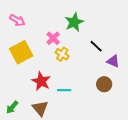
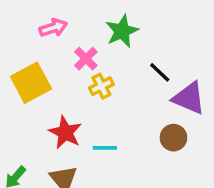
pink arrow: (17, 20) -> (53, 28), moved, turned -49
yellow cross: (62, 54) -> (101, 86), turned 32
purple triangle: (113, 61) -> (189, 98), size x1.5

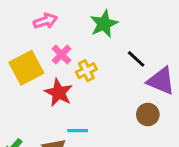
pink cross: (86, 59) -> (61, 55), moved
red star: (65, 132) -> (59, 93), moved
cyan line: (105, 148) -> (78, 131), moved

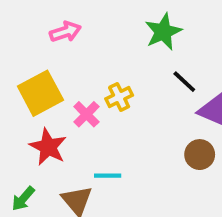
green star: (104, 24) -> (163, 32), moved
pink cross: (61, 55) -> (86, 114), moved
red star: (59, 93) -> (48, 147), moved

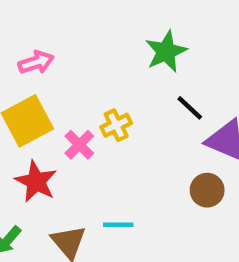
pink arrow: (65, 32) -> (36, 62), moved
cyan line: (108, 176) -> (118, 225), moved

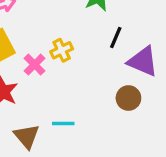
black line: (190, 108) -> (116, 38), turned 70

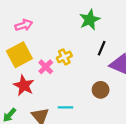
brown circle: (128, 98) -> (101, 90), moved

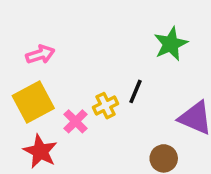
green star: (90, 20) -> (171, 44), moved
black line: (102, 48) -> (135, 91), moved

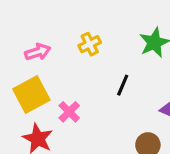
yellow cross: (106, 106) -> (90, 44), moved

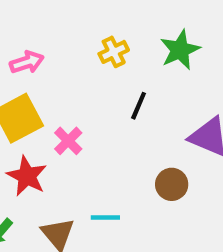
yellow cross: (90, 44) -> (114, 52), moved

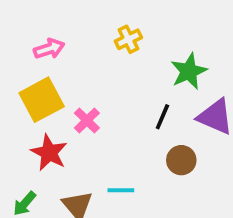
green star: (180, 50) -> (189, 71), moved
black line: (139, 106) -> (162, 117), moved

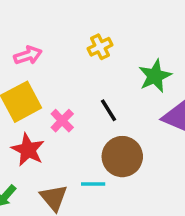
black line: (162, 117) -> (109, 110), moved, turned -55
brown circle: (181, 160) -> (122, 157), moved, size x1.5

